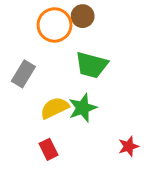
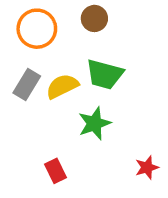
orange circle: (54, 25) -> (37, 29), moved
yellow semicircle: (54, 108) -> (62, 86), moved

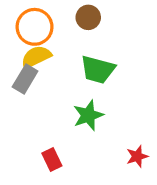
yellow semicircle: (62, 86) -> (36, 57), moved

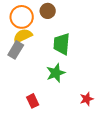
brown circle: (88, 17) -> (48, 11), moved
green trapezoid: (98, 70) -> (62, 44), turned 80

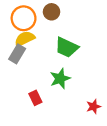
green trapezoid: (62, 44) -> (67, 47), turned -70
red rectangle: (33, 101) -> (35, 98), moved

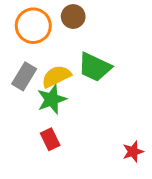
yellow semicircle: (25, 39) -> (56, 76), moved
green star: (60, 79) -> (52, 99), moved

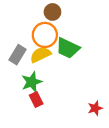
orange circle: (33, 26) -> (45, 35), moved
green star: (52, 99) -> (32, 82), moved

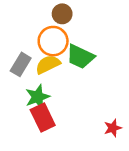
red rectangle: (36, 99) -> (43, 118), size x1.5

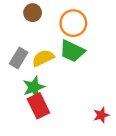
brown circle: (62, 14) -> (33, 13), moved
orange circle: (53, 41) -> (73, 23), moved

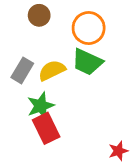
red star: (101, 115) -> (118, 151), moved

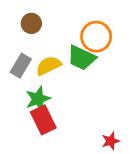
brown circle: (39, 15) -> (31, 23), moved
orange circle: (89, 28) -> (96, 37), moved

